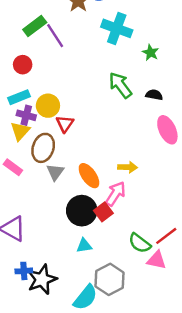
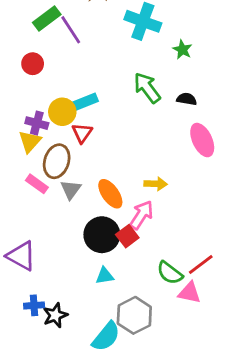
cyan rectangle: (19, 97) -> (85, 102), moved
pink rectangle: (13, 167) -> (37, 184), moved
black star: (42, 279) -> (55, 315), size x0.7

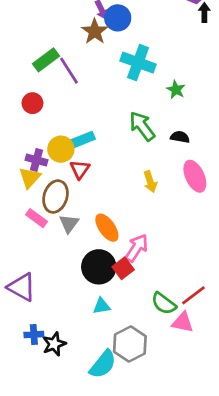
yellow arrow: (156, 184) -> (150, 182), moved, turned 70

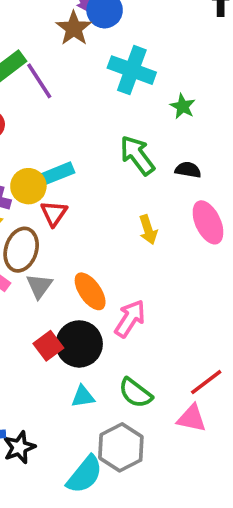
red square: (123, 268) -> (48, 346), moved
green semicircle: (164, 303) -> (135, 393), moved

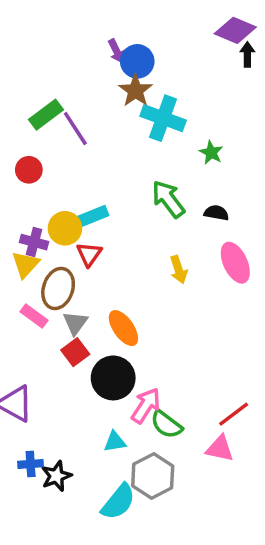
brown star: (74, 28) -> (136, 91), moved
pink arrow: (130, 319) -> (146, 405), moved
red square: (48, 346) -> (75, 352), moved
cyan triangle: (83, 397) -> (115, 442), moved

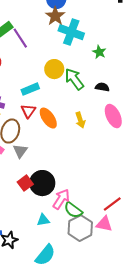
yellow circle: (65, 228) -> (54, 69), moved
orange ellipse: (123, 328) -> (48, 118), moved
red square: (75, 352) -> (25, 183), moved
gray hexagon: (153, 476) -> (80, 228), moved

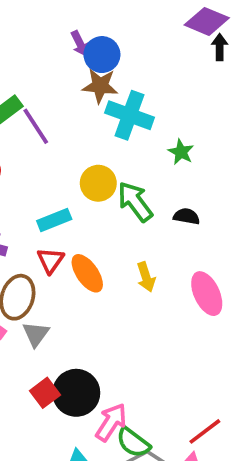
brown star: (55, 16) -> (100, 86), turned -30
pink ellipse: (113, 116) -> (207, 294), moved

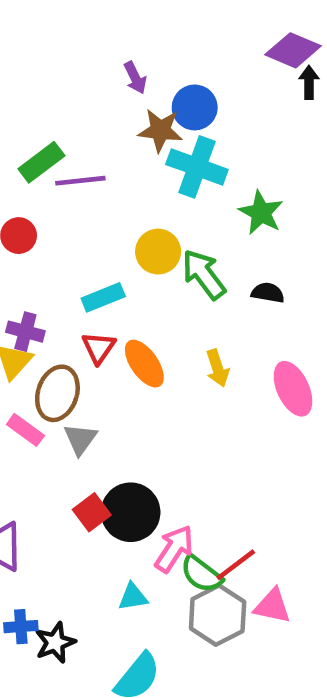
blue circle: (102, 55) -> (195, 107), moved
purple line: (36, 126) -> (80, 181), turned -63
green star: (181, 152) -> (261, 213), size x1.4
red line: (205, 431) -> (236, 565), moved

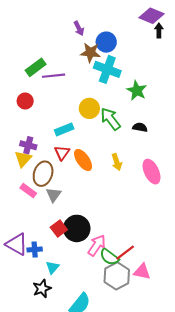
cyan triangle: (133, 597) -> (53, 267), moved, turned -40
blue cross: (21, 627) -> (35, 250), moved

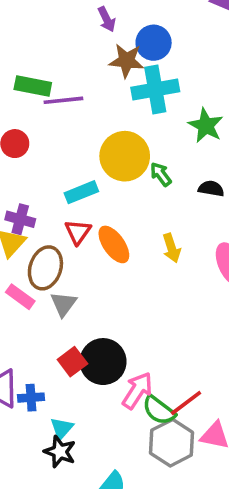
green rectangle: (36, 67) -> (33, 86), turned 48
cyan cross: (107, 69) -> (155, 90), turned -30
yellow circle: (89, 108) -> (125, 156), size x1.4
green arrow: (110, 119) -> (161, 174), size x0.6
black star: (42, 288) -> (60, 452), moved, turned -30

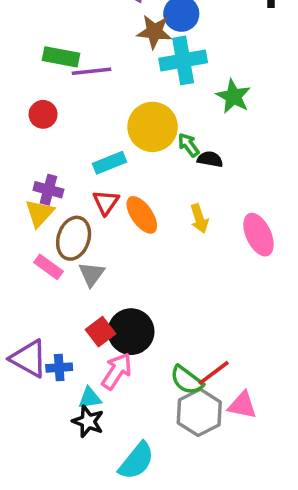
black semicircle: (211, 189) -> (210, 159), moved
pink arrow: (137, 390) -> (117, 371), moved
cyan triangle: (62, 428) -> (90, 398), turned 40

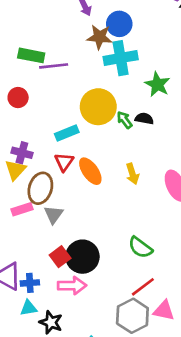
black semicircle: (210, 159) -> (144, 119), moved
pink rectangle: (48, 267) -> (22, 209), turned -54
pink arrow: (117, 371) -> (72, 286), turned 56
green semicircle: (187, 380) -> (140, 247), moved
cyan triangle: (90, 398) -> (29, 308), moved

